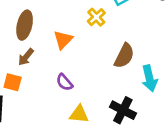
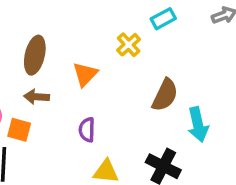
brown arrow: (26, 57) -> (37, 97), turned 54
purple semicircle: (64, 82) -> (87, 130), turned 42

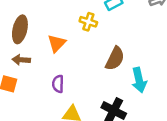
yellow cross: (129, 45) -> (88, 22), turned -30

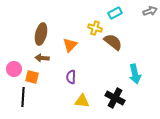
brown semicircle: (115, 59) -> (113, 42), moved, turned -78

